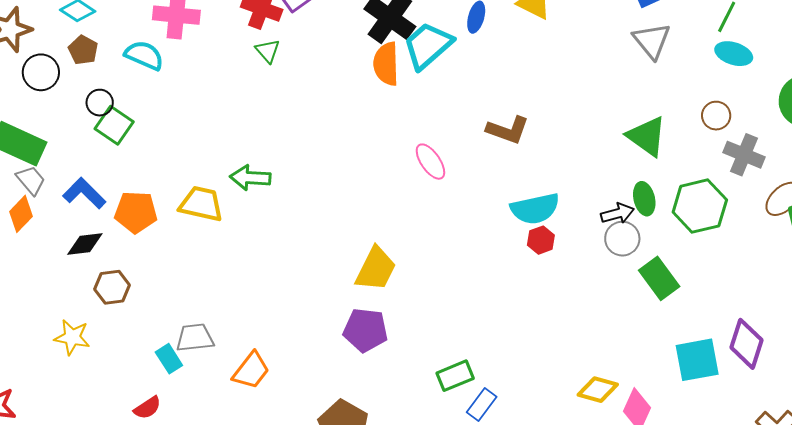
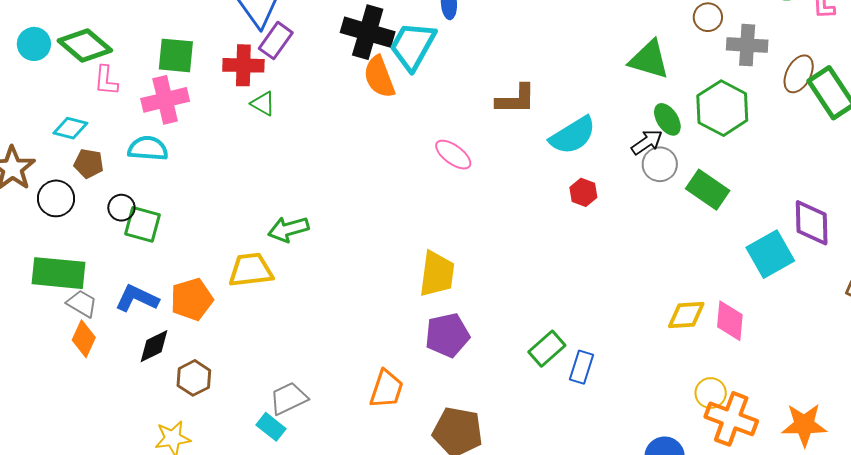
cyan semicircle: (535, 209) -> (573, 135), moved
orange trapezoid: (251, 371) -> (386, 389), moved

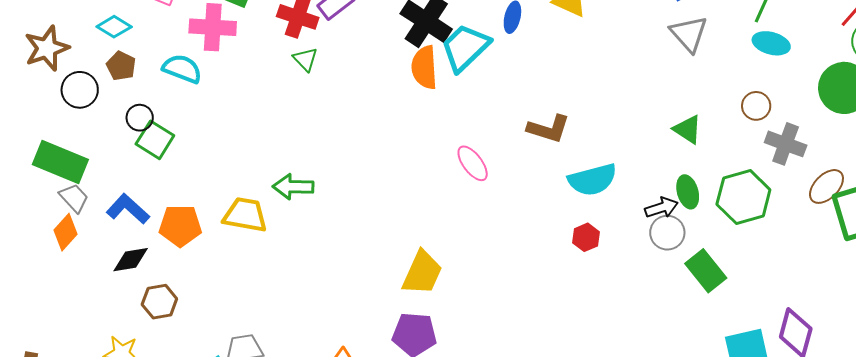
green triangle: (649, 60) -> (688, 129), size x0.7

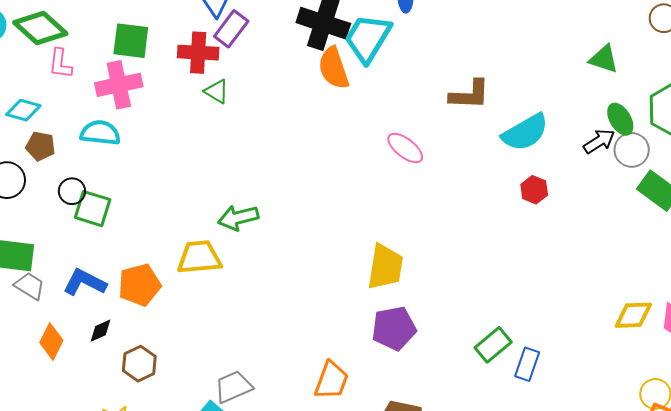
orange diamond: (66, 232) -> (51, 341), moved
gray circle: (667, 233) -> (632, 150), moved
black diamond: (131, 260) -> (100, 331), size x0.7

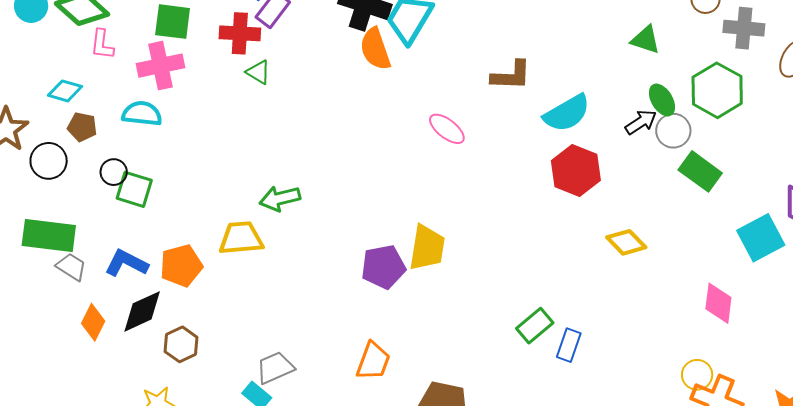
red hexagon: (534, 190) -> (576, 171), size x1.8
yellow diamond: (633, 315) -> (626, 242), moved, turned 48
purple pentagon: (394, 328) -> (383, 267), moved
black diamond: (100, 331) -> (142, 311), size x1.8

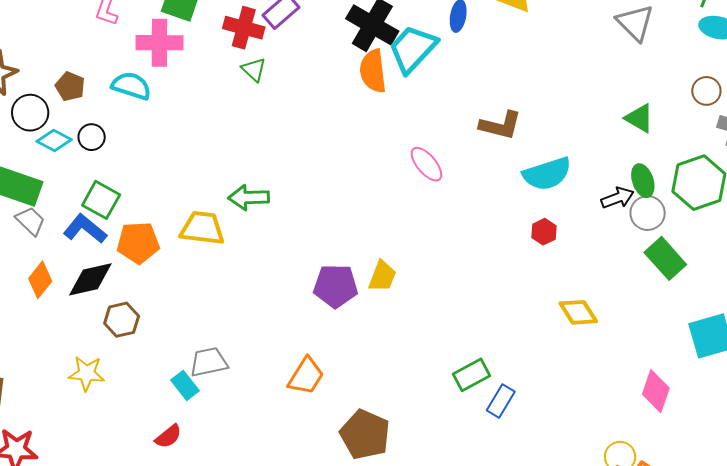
cyan diamond: (65, 91) -> (54, 140), moved
red hexagon: (576, 171) -> (544, 232), size x0.5
green square: (134, 189) -> (101, 200), moved
yellow trapezoid: (427, 248) -> (382, 276), size x0.7

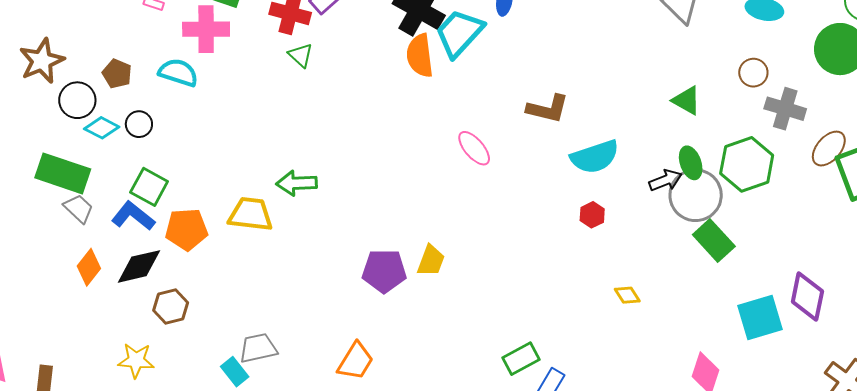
gray circle: (648, 213) -> (696, 195), size x1.5
yellow diamond: (578, 312) -> (627, 295), size x0.7

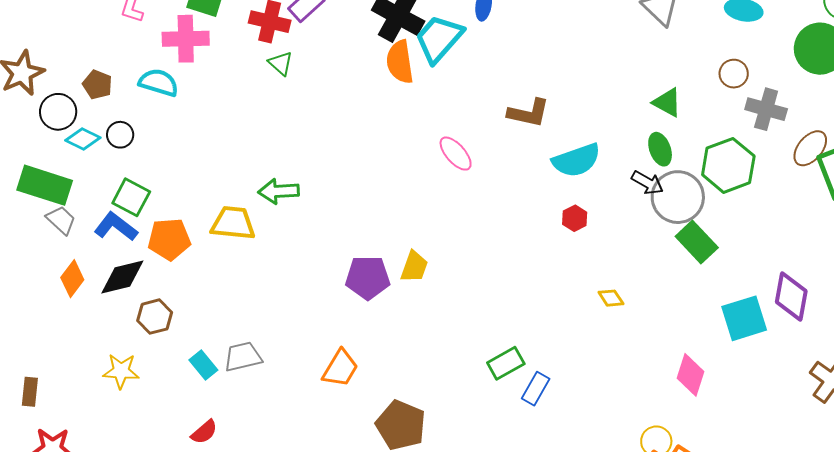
green ellipse: (691, 163) -> (660, 149), moved
black arrow: (665, 180) -> (647, 183), turned 52
cyan rectangle: (235, 372) -> (203, 365), moved

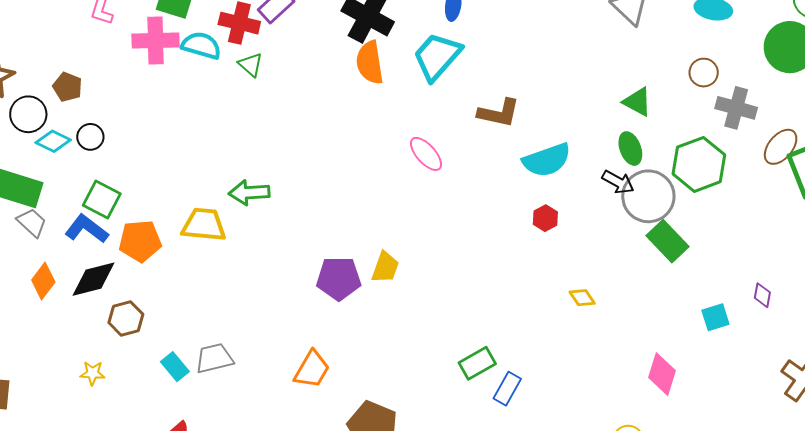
cyan trapezoid: (439, 39) -> (437, 56), moved
cyan semicircle: (159, 82) -> (201, 45), moved
purple diamond: (791, 297) -> (762, 295), size x0.5
cyan square: (744, 318) -> (715, 317), size x0.6
yellow star: (121, 371) -> (93, 373), size x0.7

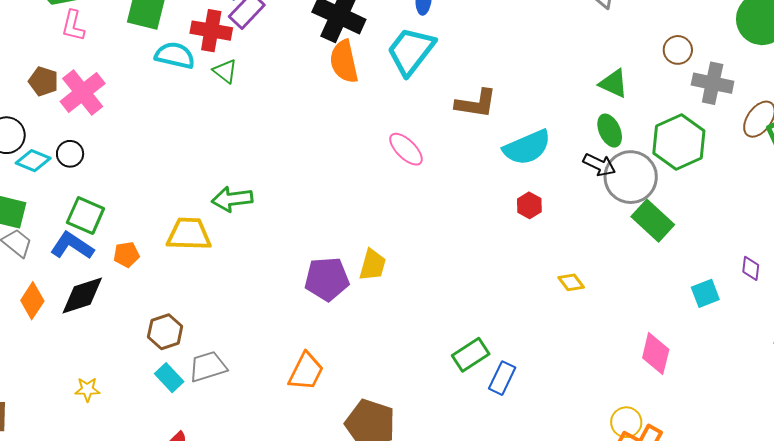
pink cross: (155, 41) -> (83, 92), moved, turned -33
brown pentagon: (67, 87) -> (43, 81), moved
orange pentagon: (140, 241) -> (126, 255), size x0.6
brown hexagon: (126, 319) -> (165, 332), moved

